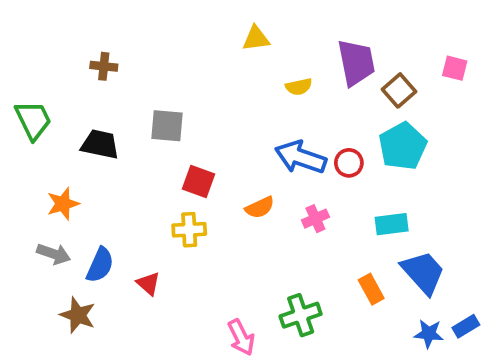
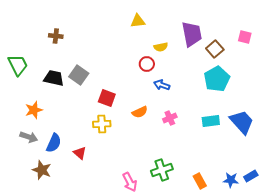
gray square: (167, 126) -> (79, 75), moved, turned 30
blue arrow: (301, 157) -> (162, 85), size x0.6
red circle: (349, 163) -> (147, 64), moved
blue trapezoid: (423, 272) -> (242, 122), moved
orange rectangle: (371, 289) -> (200, 181), moved

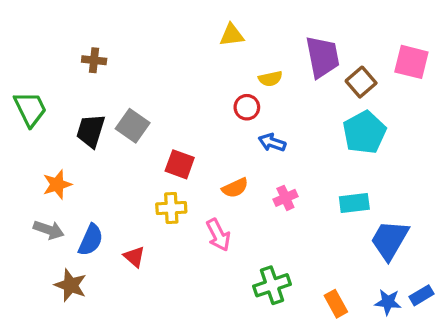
pink square: (245, 37) -> (411, 62), size x1.5
black trapezoid: (54, 78) -> (91, 131), turned -85
blue trapezoid: (242, 122) -> (390, 240), moved, turned -108
pink arrow: (130, 182) -> (218, 235), moved

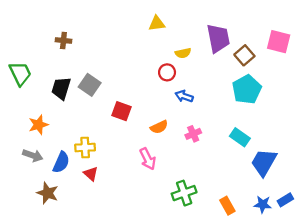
cyan rectangle: (354, 203) -> (240, 137), turned 42
yellow cross: (171, 208) -> (85, 147), moved

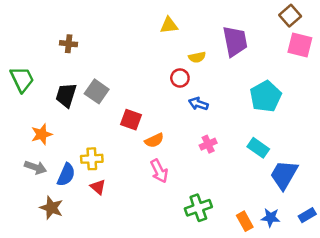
brown square: (244, 55) -> (290, 16), moved
orange semicircle: (159, 127) -> (154, 140), moved
blue star: (263, 204) -> (271, 218), moved

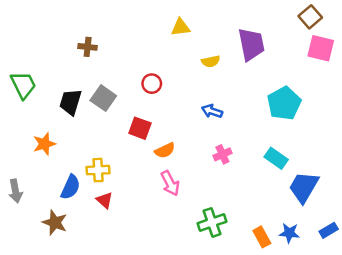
brown cross: (69, 44) -> (88, 47), moved
red circle: (180, 78) -> (152, 84), moved
gray arrow: (35, 167) -> (15, 191), moved, turned 60

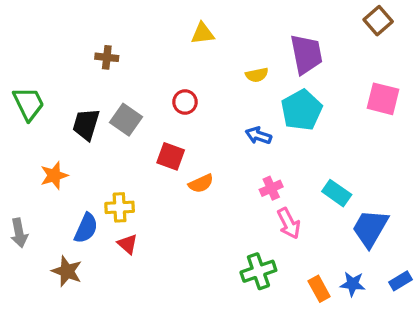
yellow triangle: (181, 27) -> (203, 33), moved
pink square: (321, 48) -> (383, 99), moved
cyan pentagon: (284, 103) -> (302, 110), moved
pink arrow: (170, 183) -> (289, 223), moved

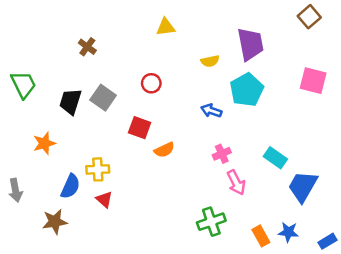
brown cross: (107, 57) -> (87, 47), turned 30
brown star: (67, 271) -> (55, 222), turned -30
blue rectangle: (401, 281) -> (328, 241), moved

